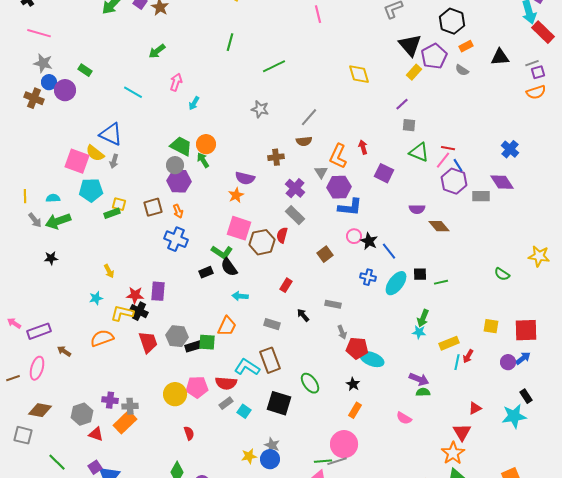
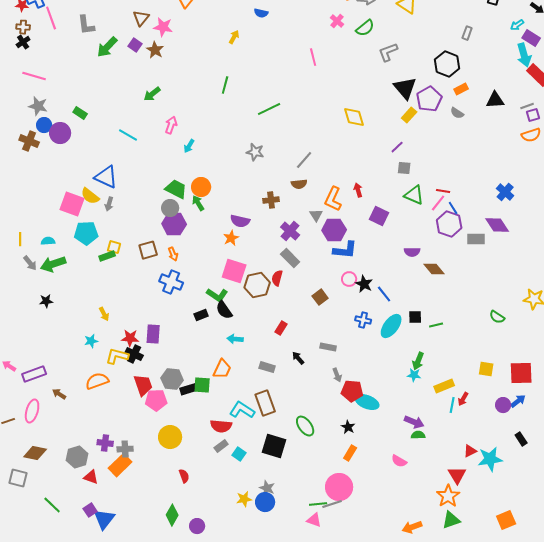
pink pentagon: (197, 387) -> (156, 400), moved
cyan star: (514, 416) -> (490, 459), moved

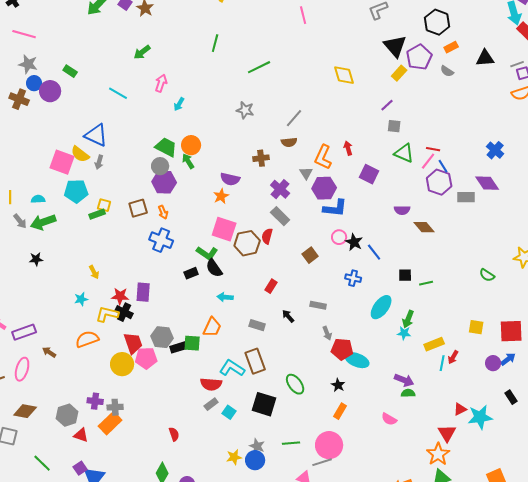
cyan ellipse: (391, 326) -> (381, 307), moved
yellow circle: (170, 437) -> (122, 364), moved
green line: (318, 504) -> (291, 443), moved

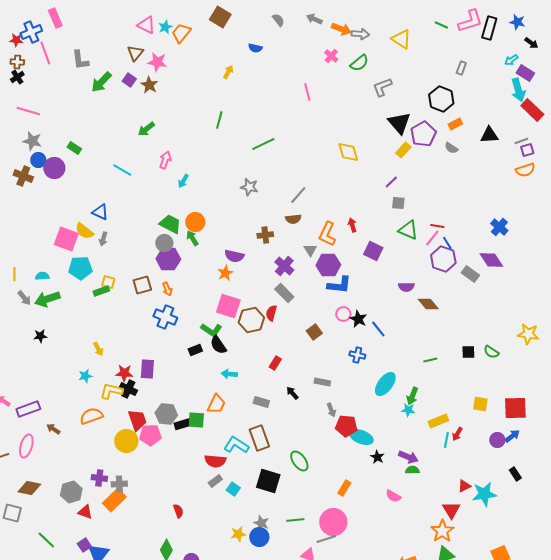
blue triangle: (96, 135) -> (100, 212), size x0.7
gray rectangle: (466, 197) -> (470, 274), turned 36
black square: (405, 275) -> (468, 352), moved
black star: (338, 385) -> (377, 457), moved

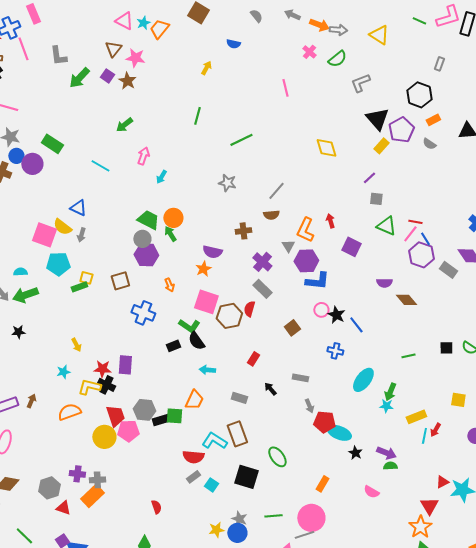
green rectangle: (74, 148) -> (52, 144), size x1.5
orange arrow: (167, 289) -> (169, 285), moved
brown arrow: (53, 429) -> (31, 401), moved, turned 80

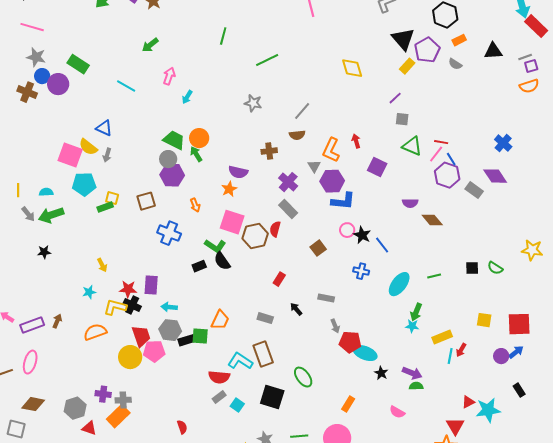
cyan arrow: (207, 370) -> (169, 307), moved
cyan ellipse: (363, 380) -> (399, 284), moved

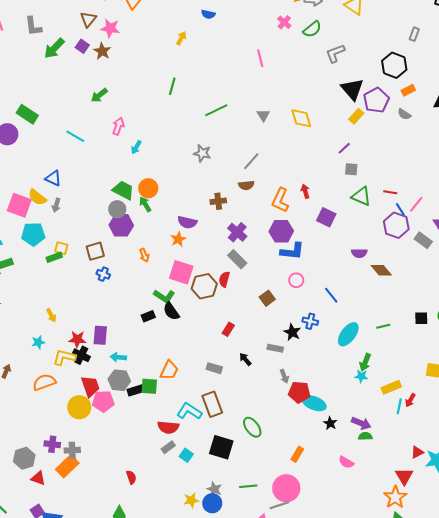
pink line: (436, 154) -> (416, 204), moved
gray triangle: (314, 166) -> (263, 115), moved
blue cross: (169, 233) -> (103, 274), moved, size x0.6
black star: (362, 235) -> (292, 332), moved

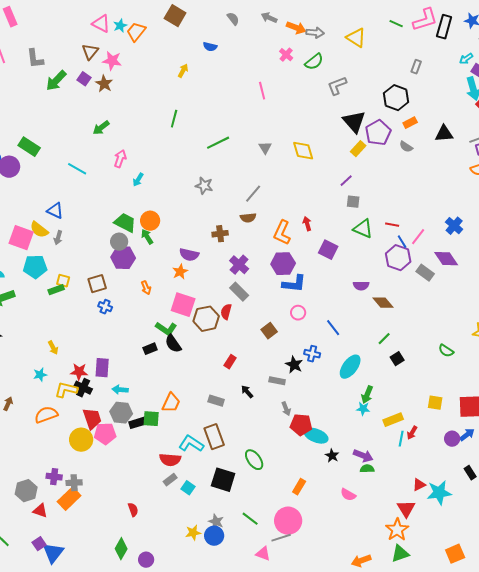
black square: (421, 318) -> (397, 359), moved, turned -32
green line: (383, 326) -> (384, 339), moved, turned -32
green line: (248, 486) -> (250, 519), turned 42

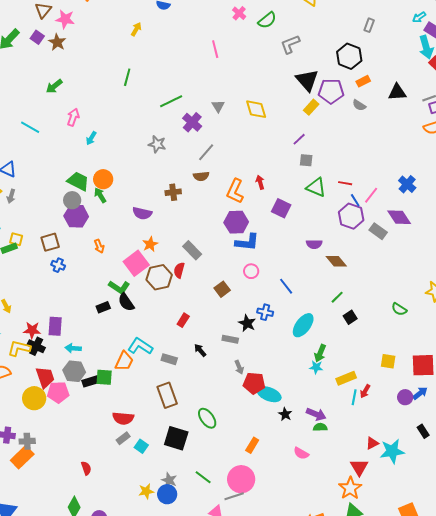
purple pentagon: (378, 133) -> (331, 91), turned 30
purple cross: (239, 265) -> (192, 122), moved
orange star: (180, 272) -> (150, 244), moved
pink square: (183, 305) -> (136, 263), turned 35
cyan L-shape: (191, 444) -> (140, 346), moved

